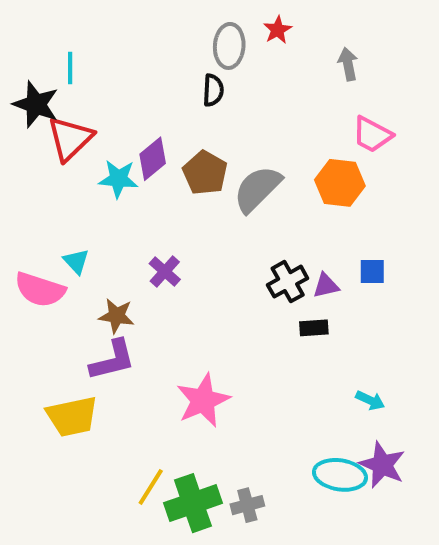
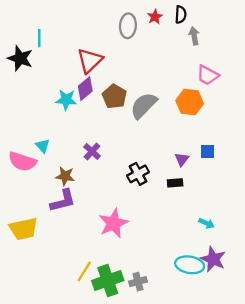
black semicircle: (213, 90) -> (181, 15), moved
red triangle: (70, 139) -> (90, 61), moved
black cross: (288, 282) -> (138, 174), moved
purple triangle: (326, 286) -> (182, 159), turned -40
yellow trapezoid: (72, 416) -> (24, 229), moved

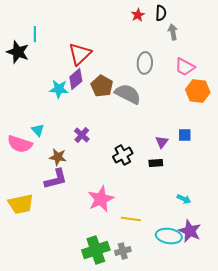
gray ellipse: (128, 26) -> (145, 63), moved
orange hexagon: (190, 102) -> (198, 91), moved
gray semicircle: (144, 105) -> (128, 94), turned 72
yellow line: (84, 271) -> (131, 219), moved, turned 66

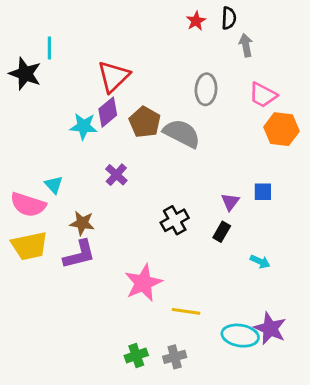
purple cross: (82, 135) -> (116, 175), moved
black rectangle: (156, 163) -> (222, 232), turned -56
cyan arrow: (184, 199) -> (260, 262), moved
yellow trapezoid: (21, 204) -> (29, 246), moved
green cross: (96, 250) -> (136, 355), size x0.6

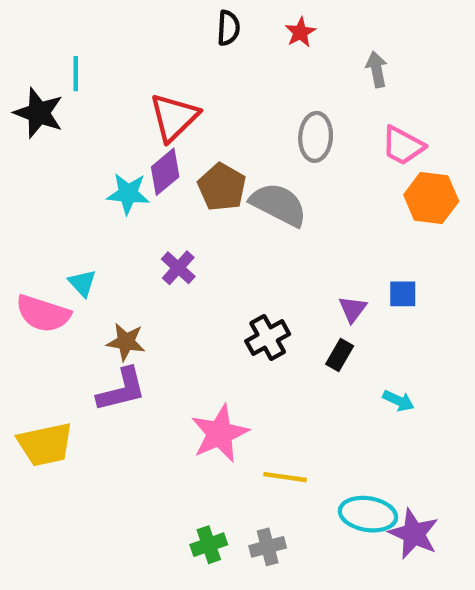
black semicircle: (229, 18) -> (228, 28), moved
yellow trapezoid: (29, 246) -> (45, 444), moved
purple star: (270, 328) -> (414, 534), moved

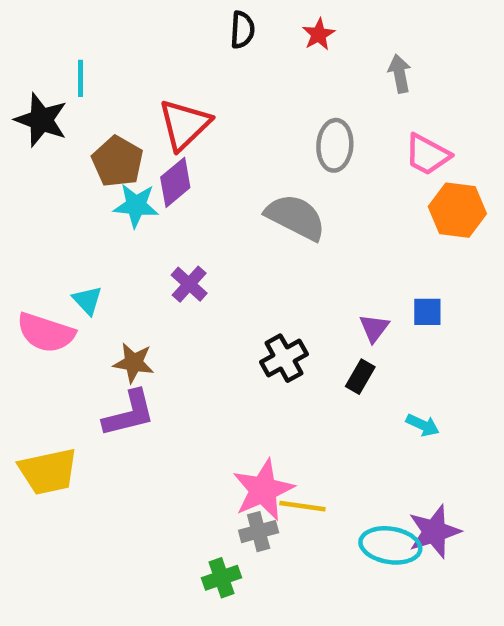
brown pentagon: (222, 187) -> (117, 162), moved
pink star: (220, 433) -> (263, 490), moved
purple star: (414, 534) -> (434, 532), moved, turned 30
gray cross: (268, 547) -> (259, 532), moved

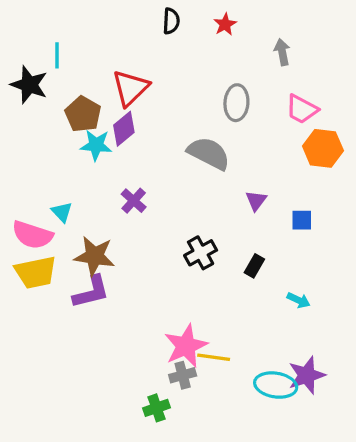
purple triangle: (374, 328) -> (256, 201), moved
brown star: (134, 363) -> (94, 256), size x1.4
yellow trapezoid: (48, 471) -> (36, 272), moved

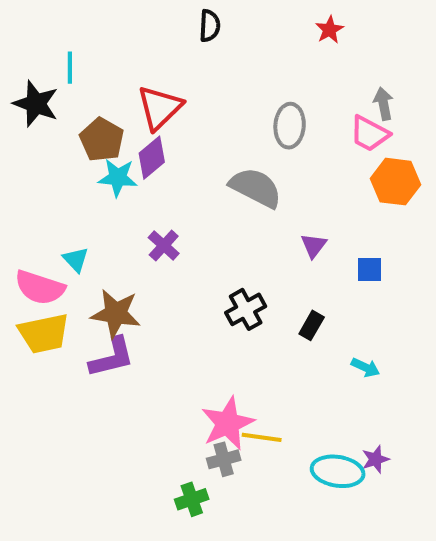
red star: (225, 24) -> (330, 30), moved
gray arrow: (282, 52) -> (383, 104), moved
purple star: (307, 375) -> (375, 459), size x0.6

